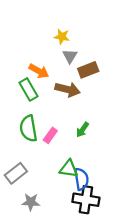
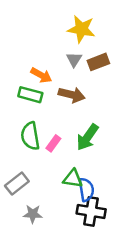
yellow star: (62, 37) -> (81, 29), moved, size x1.6
brown rectangle: (88, 70) -> (98, 62), moved
green rectangle: (28, 89) -> (30, 95), turned -45
green arrow: (82, 130) -> (87, 137), size x1.6

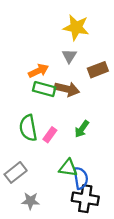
brown rectangle: (98, 62) -> (98, 70), moved
orange arrow: (41, 75) -> (38, 71), turned -54
green rectangle: (30, 95) -> (44, 89), moved
green arrow: (87, 137) -> (82, 129), size x0.7

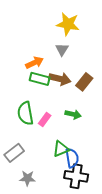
brown rectangle: (98, 70) -> (84, 82), moved, turned -30
green arrow: (82, 129) -> (73, 114), turned -112
green triangle: (68, 168) -> (61, 149), turned -30

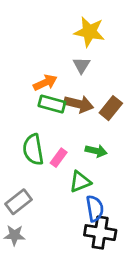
green triangle: (61, 149) -> (80, 182), moved
gray star: (27, 178) -> (14, 235), moved

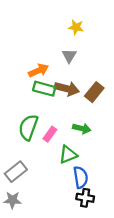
yellow star: (89, 32) -> (76, 27), size x0.6
green semicircle: (33, 150) -> (28, 127), turned 30
black cross: (100, 233) -> (85, 198), size x0.7

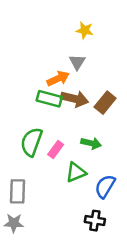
orange arrow: (39, 70) -> (58, 79), moved
gray rectangle: (16, 172) -> (18, 191), turned -50
blue semicircle: (81, 177) -> (105, 186), moved, turned -140

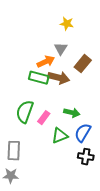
brown rectangle: (105, 103) -> (83, 64), moved
blue semicircle: (105, 186) -> (83, 133), moved
black cross: (95, 221) -> (86, 157), moved

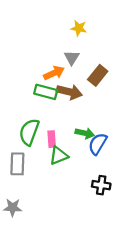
pink rectangle: (44, 118) -> (52, 139), turned -40
blue semicircle: (83, 133) -> (98, 144), moved
green triangle: (60, 136) -> (59, 156), moved
gray rectangle: (14, 151) -> (17, 164), moved

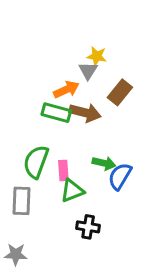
yellow star: (79, 28) -> (97, 56), moved
black cross: (101, 185) -> (88, 227), moved

